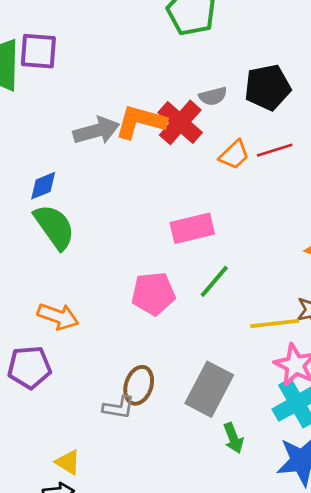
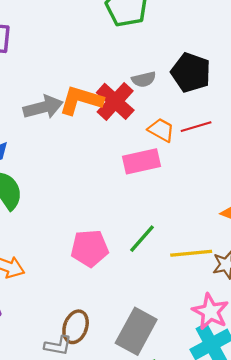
black pentagon: (268, 87) -> (191, 73), turned 30
orange trapezoid: (234, 155) -> (161, 130), turned -108
pink rectangle: (192, 228) -> (141, 161), moved
yellow line: (275, 323) -> (191, 253), moved

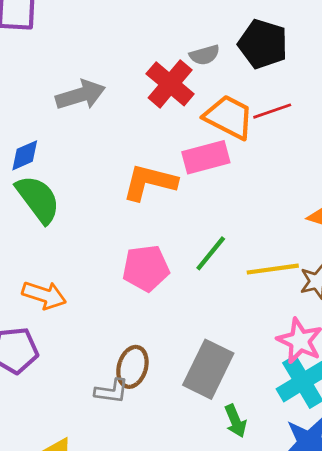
orange L-shape: (81, 100) -> (150, 182), moved
orange trapezoid: (161, 130) -> (229, 117), size x1.5

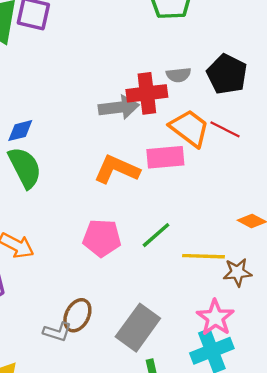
red cross: (170, 84) -> (147, 93), turned 33
gray arrow: (80, 95) -> (119, 107), moved
red line: (272, 111) -> (225, 129), turned 36

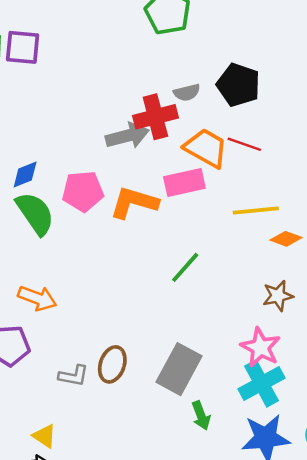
pink pentagon: (102, 238) -> (83, 191), moved
yellow line: (204, 256) -> (256, 211), moved
gray L-shape: (57, 332) -> (73, 376), moved

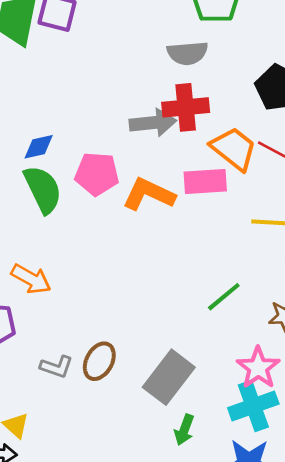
gray semicircle: (187, 92) -> (187, 53), moved, size x1.4
green line: (185, 267) -> (224, 297), moved
green arrow: (201, 416) -> (184, 430), turned 32

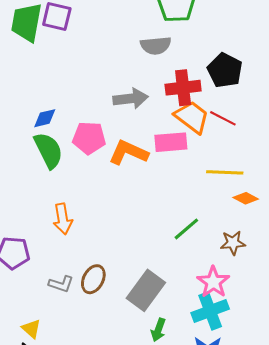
red cross: (186, 107) -> (183, 88), moved
orange arrow: (31, 279) -> (63, 219), moved, turned 52

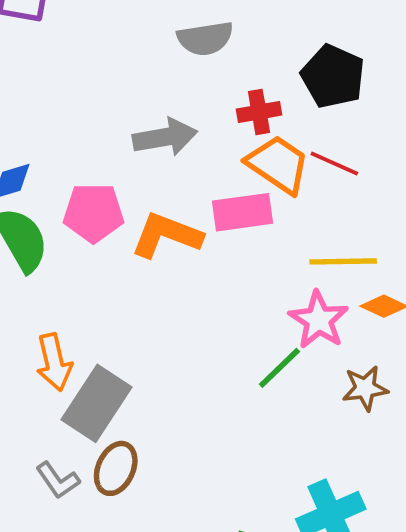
red cross: (183, 88) -> (259, 112), size x0.7
pink star: (213, 282) -> (319, 320), moved
gray L-shape: (61, 284) -> (58, 480), turned 40
gray rectangle: (146, 290) -> (97, 403), moved

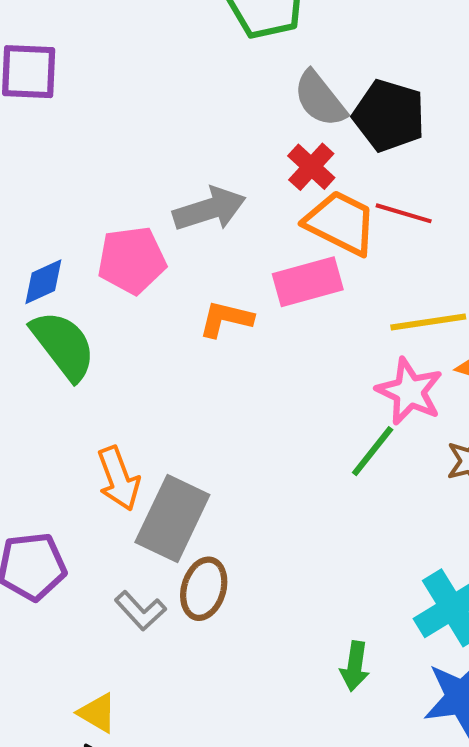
gray semicircle: (205, 38) -> (320, 99), moved, turned 68
red cross: (259, 112) -> (311, 167), turned -30
pink pentagon: (94, 213) -> (132, 260), moved
orange L-shape: (167, 235) -> (226, 319), size x0.7

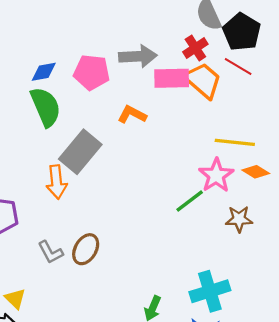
red line: (404, 213) -> (238, 66), moved
pink rectangle: (308, 282) -> (172, 78), moved
gray rectangle: (172, 518) -> (80, 152), moved

